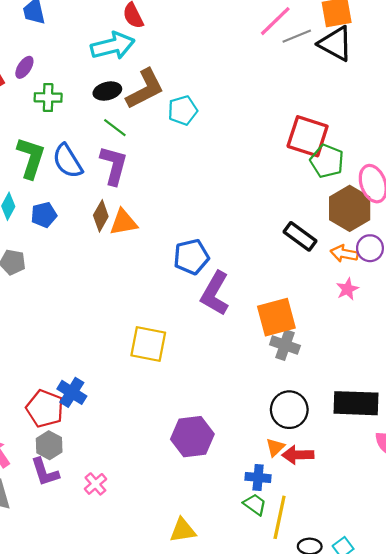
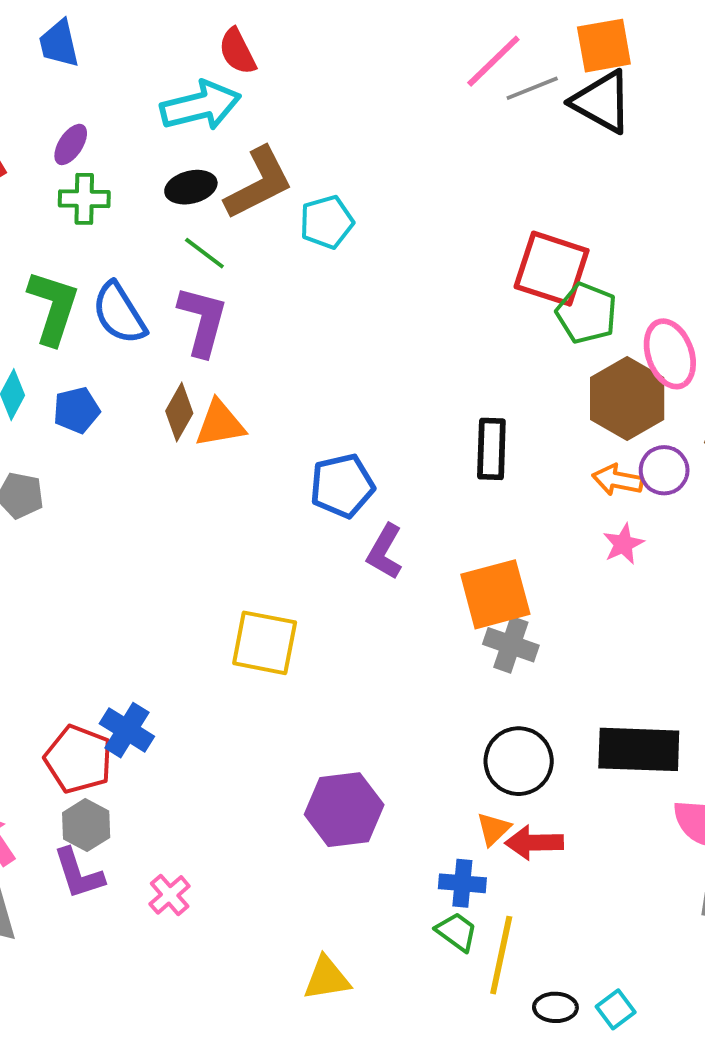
purple ellipse: (24, 67) -> (71, 144), moved
black rectangle: (300, 236) -> (491, 449), moved, turned 56
purple L-shape: (215, 293) -> (385, 552), size x0.7

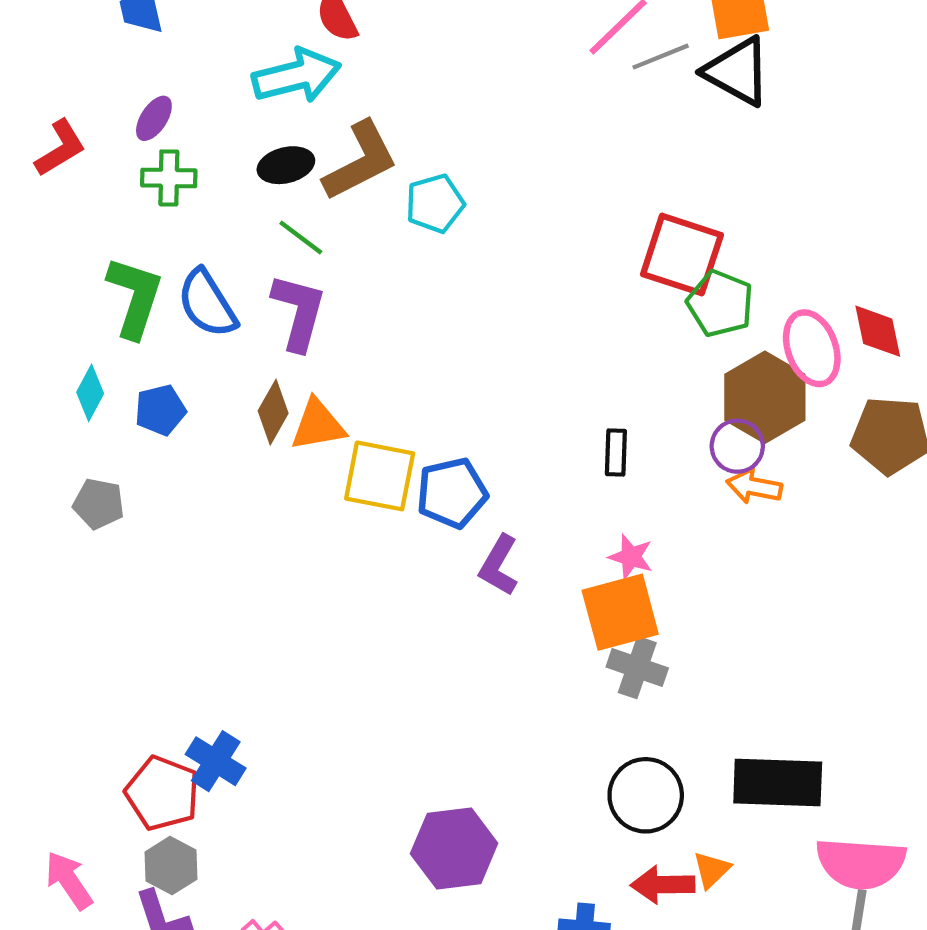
black rectangle: (491, 449) -> (616, 453), size x0.7
purple circle: (664, 470) -> (737, 446), moved
pink star: (623, 544) -> (631, 557), moved, turned -30
yellow square: (265, 643) -> (380, 476), moved
orange triangle: (493, 829) -> (712, 870), moved

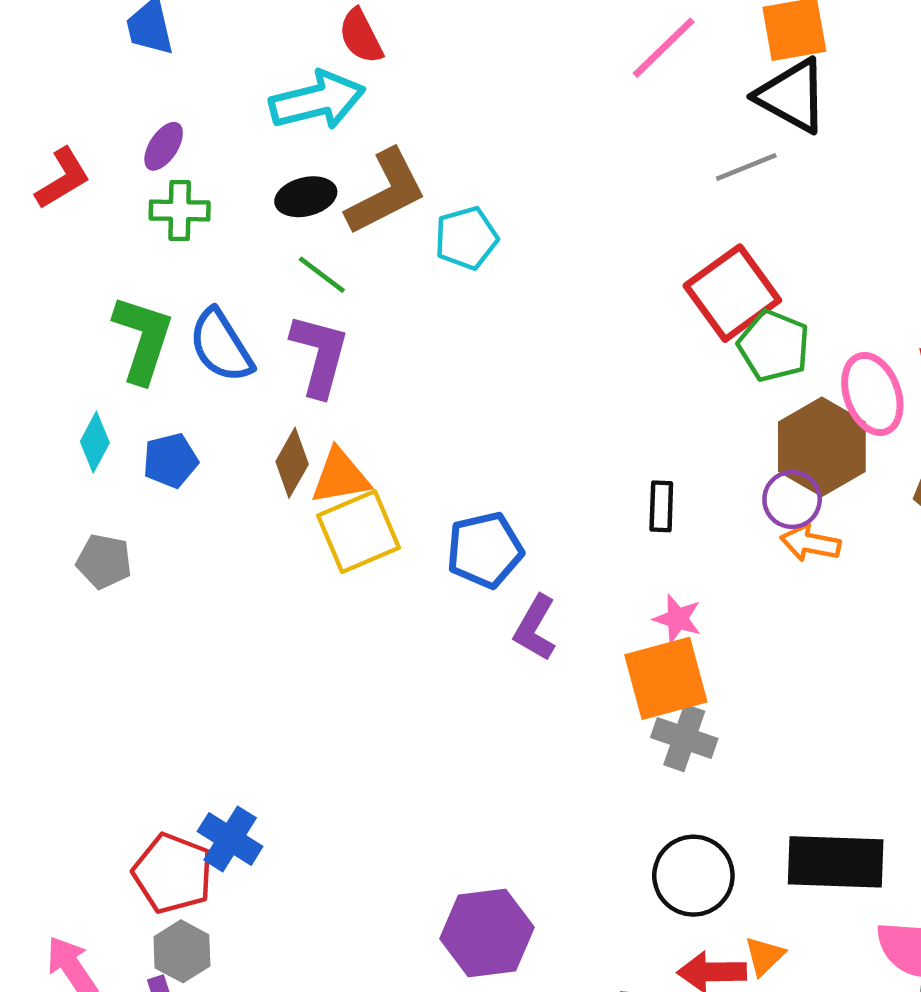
gray line: (661, 57) -> (746, 167), moved
red square: (682, 255) -> (732, 293), turned 36
yellow square: (380, 476) -> (359, 532), moved, turned -34

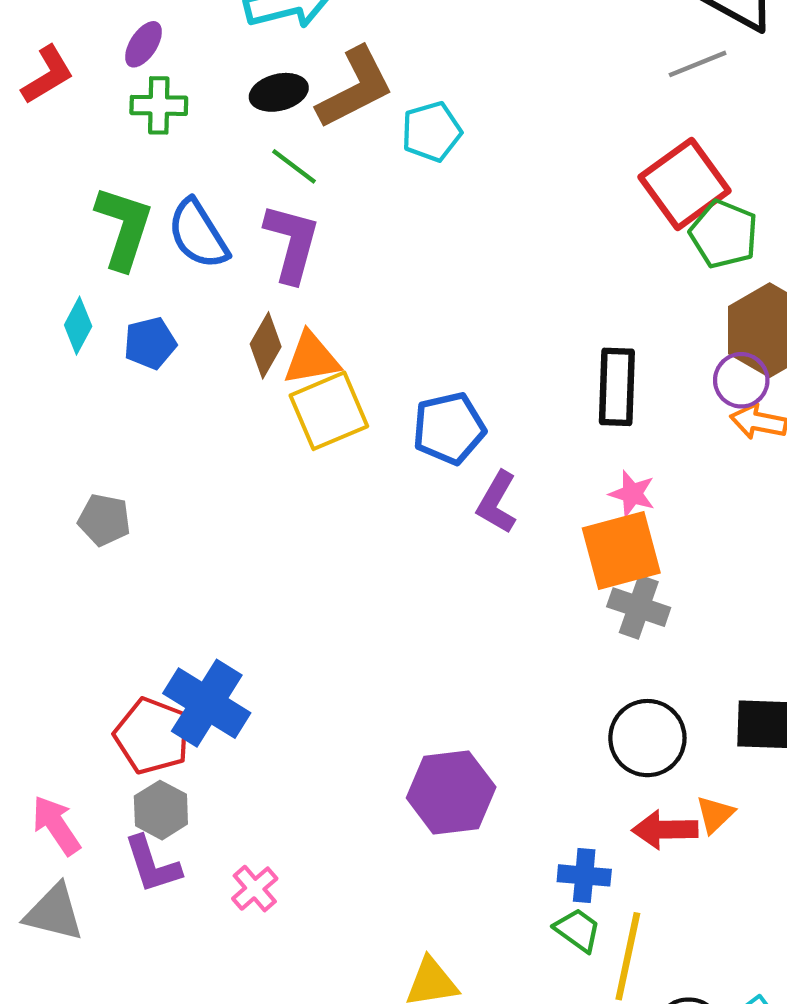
black rectangle: (661, 506) -> (617, 387), size x1.6
gray pentagon: (104, 561) -> (104, 520), moved
blue cross: (230, 839) -> (207, 703), size x1.4

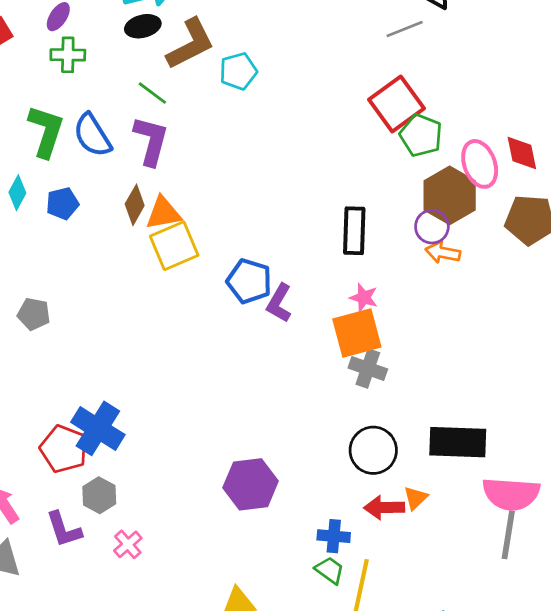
black ellipse: (279, 92) -> (143, 26), moved
blue pentagon: (449, 428) -> (249, 281), moved, turned 30
gray hexagon: (161, 810) -> (99, 495), moved

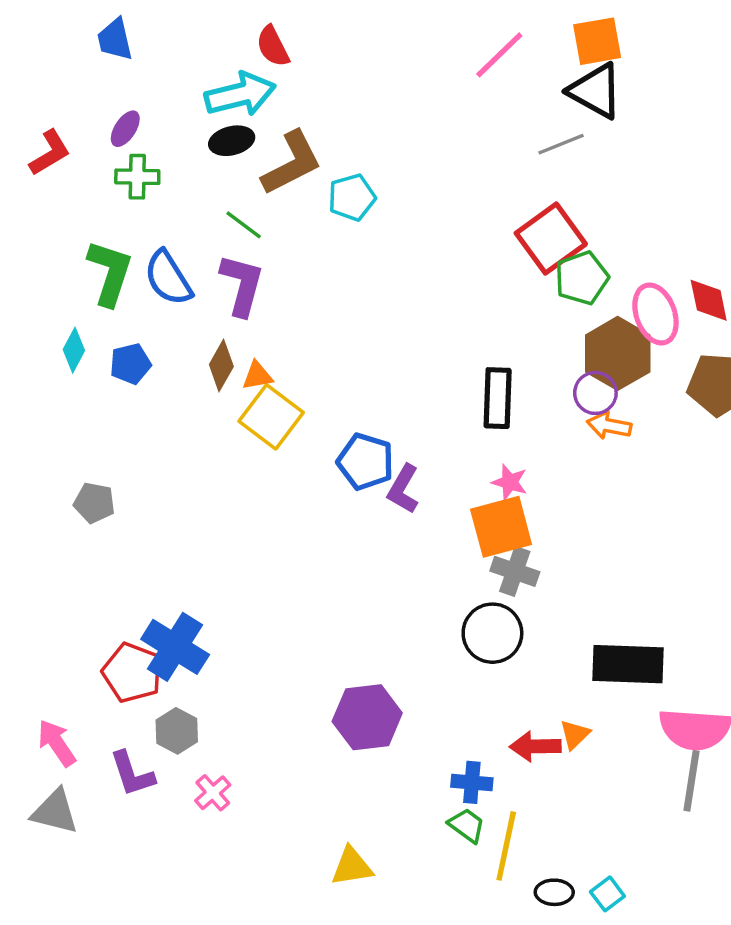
green pentagon: (421, 135) -> (582, 278), turned 30
orange triangle: (163, 213) -> (257, 376), size x0.7
yellow square: (174, 246) -> (271, 417), turned -30
black circle: (373, 450) -> (492, 633), moved

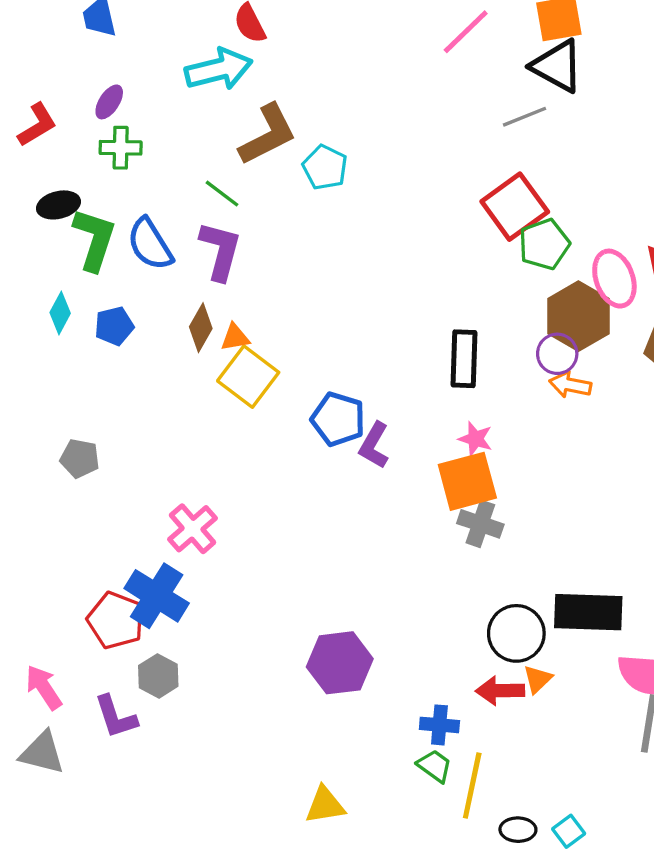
black ellipse: (232, 141) -> (58, 205), moved
cyan pentagon: (352, 197) -> (325, 167), turned -30
black circle: (492, 633) -> (516, 633), moved
pink cross: (213, 793) -> (193, 529), moved, size x1.4

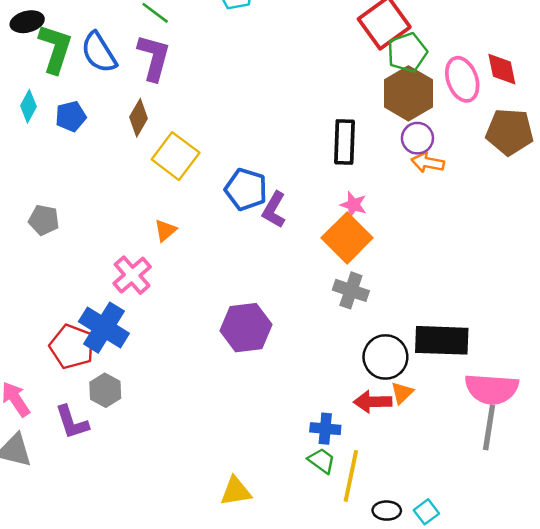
brown hexagon: (578, 316) -> (408, 93), moved
orange triangle: (235, 337) -> (165, 230), moved, turned -30
orange square: (467, 481) -> (347, 238), turned -30
gray cross: (480, 524) -> (351, 290), moved
purple hexagon: (340, 663) -> (246, 328), moved

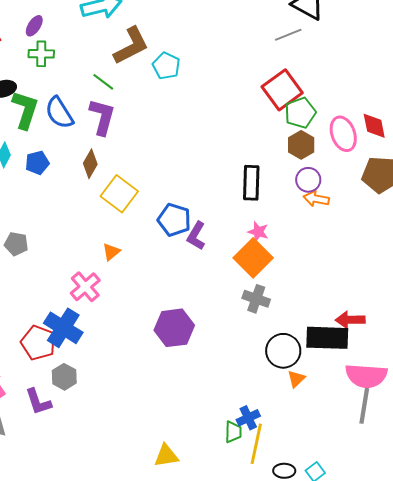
brown hexagon: (408, 93) -> (301, 145), size x0.7
red arrow: (373, 402) -> (350, 320), moved
blue cross: (325, 429) -> (248, 418), moved, turned -30
green trapezoid: (321, 461) -> (233, 432), turned 55

